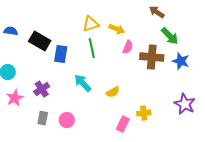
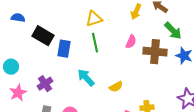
yellow arrow: (117, 29) -> (136, 12), moved, turned 91
blue semicircle: (11, 31) -> (18, 18), moved

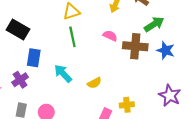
green arrow: (173, 31) -> (154, 24), turned -78
pink semicircle: (131, 42) -> (110, 36), turned -88
blue rectangle: (64, 49) -> (34, 58), moved

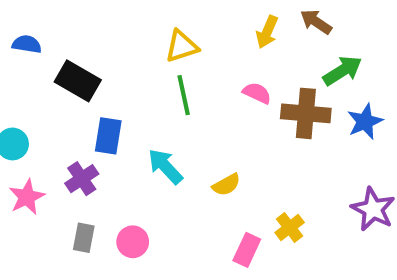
blue star: (166, 50) -> (365, 122), turned 30
yellow cross: (127, 105) -> (290, 228), turned -32

